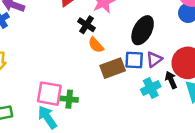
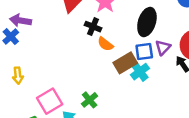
cyan cross: (151, 88) -> (140, 72), moved
pink square: (49, 94) -> (50, 101), moved, turned -30
green cross: (69, 99) -> (90, 100), turned -35

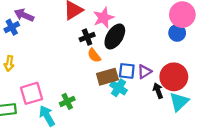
black ellipse: (147, 22) -> (115, 37), moved
black cross: (93, 27) -> (87, 37), turned 32
cyan cross: (140, 72) -> (118, 88), turned -35

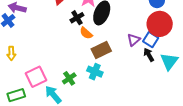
blue square: (127, 71) -> (151, 40), moved, turned 35
red circle: (174, 77) -> (160, 24), moved
cyan cross: (118, 88) -> (95, 72), moved

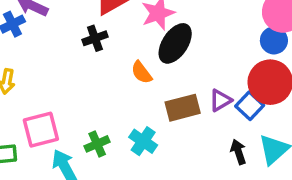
black cross: (77, 18) -> (95, 38), moved
brown rectangle: (101, 50) -> (183, 108), moved
black arrow: (149, 55) -> (238, 152), moved

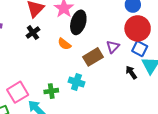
blue square: (250, 106) -> (140, 49), moved
green cross: (97, 144) -> (51, 91), turned 32

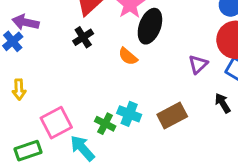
brown rectangle: (93, 57) -> (172, 116), moved
cyan cross: (76, 82) -> (129, 114), moved
green cross: (51, 91) -> (105, 124), turned 32

